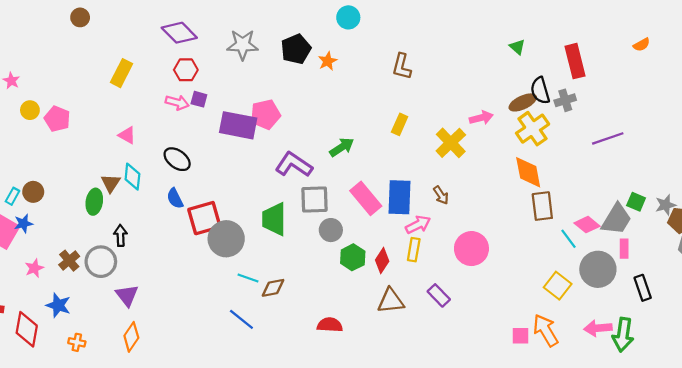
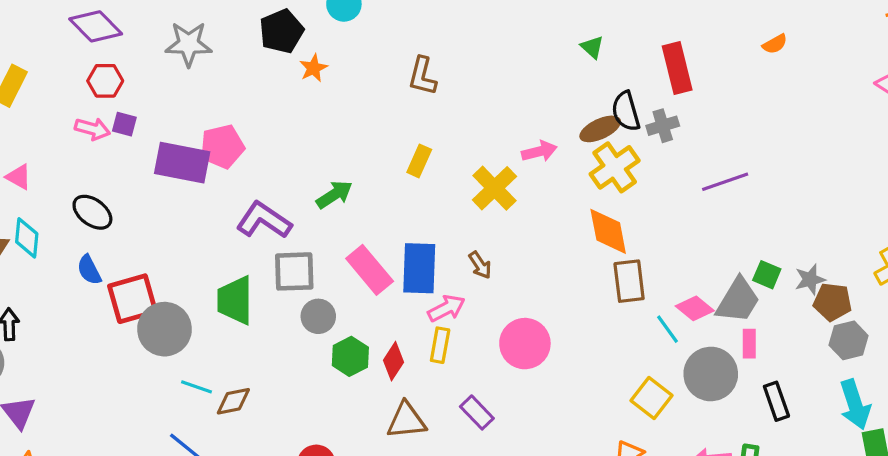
black pentagon: (296, 49) -> (281, 31), moved

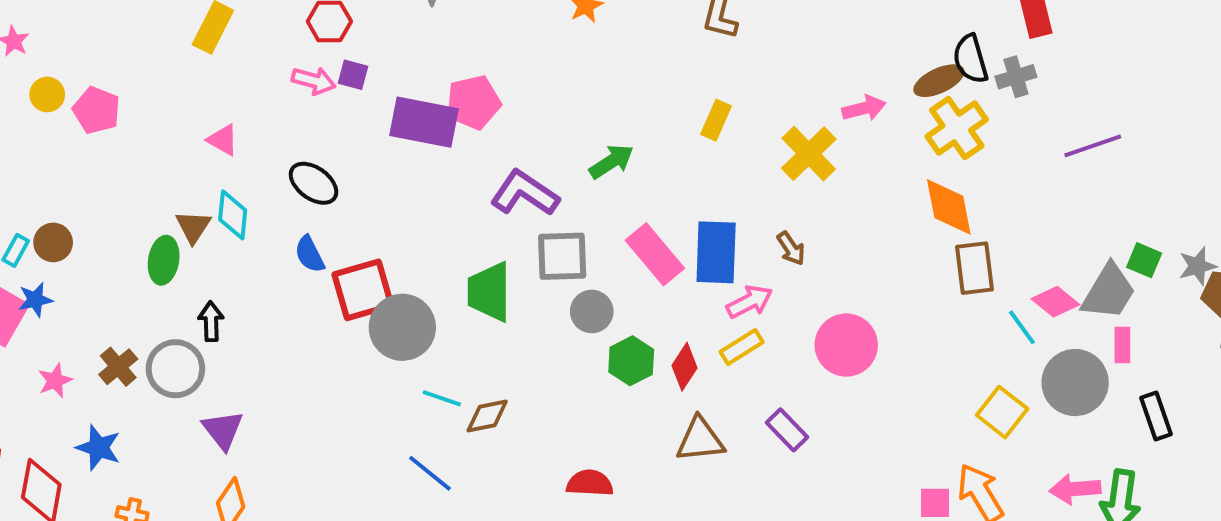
yellow rectangle: (440, 345) -> (742, 347), turned 48

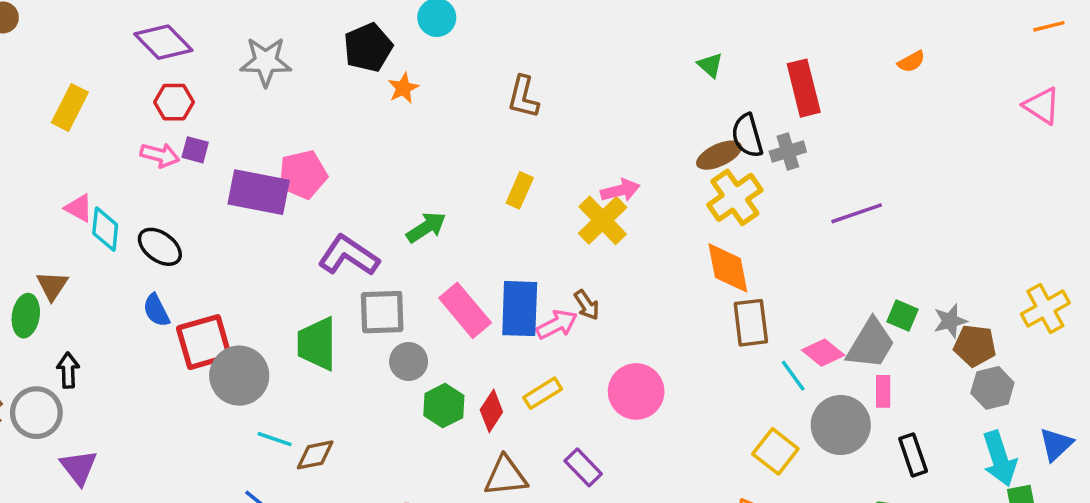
pink arrow: (864, 108) -> (620, 190), moved
cyan diamond: (233, 215) -> (105, 229), moved
pink arrow: (750, 302) -> (557, 324), moved

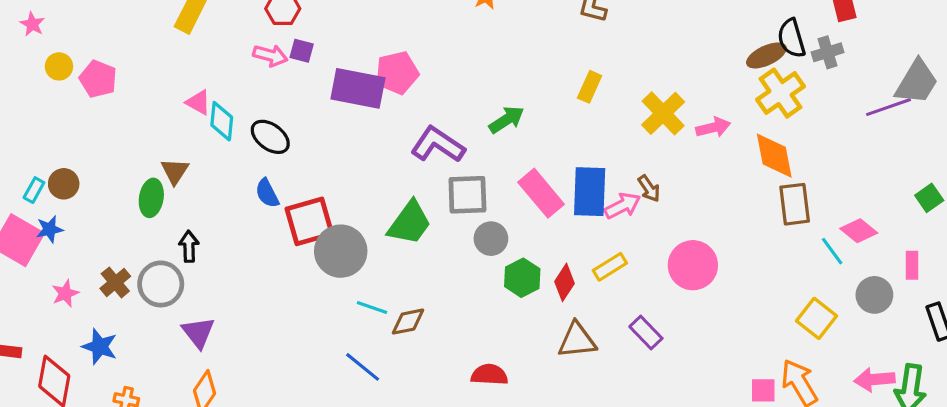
pink arrow: (620, 190) -> (713, 127), moved
green square: (902, 316) -> (929, 198), turned 32
green trapezoid: (317, 344) -> (410, 223), turned -144
gray trapezoid: (871, 344) -> (917, 82), moved
gray circle: (841, 425) -> (874, 295), size x0.7

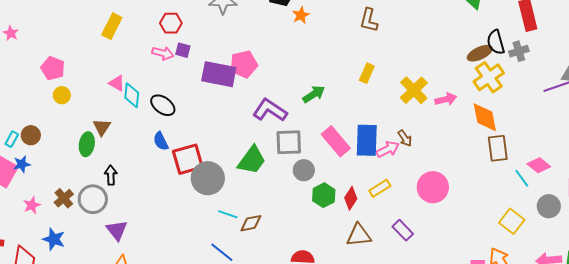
yellow circle: (59, 66) -> (62, 95), moved

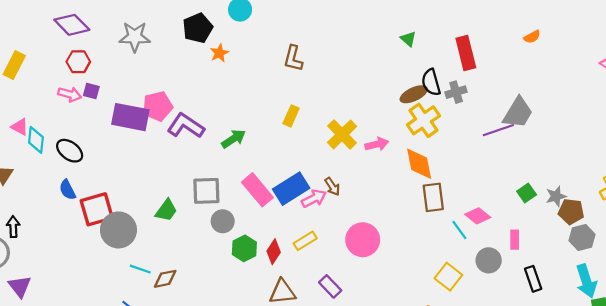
purple L-shape: (270, 110) -> (186, 126), moved
blue rectangle: (367, 140) -> (291, 189), turned 56
green trapezoid: (252, 160) -> (166, 210), size x0.7

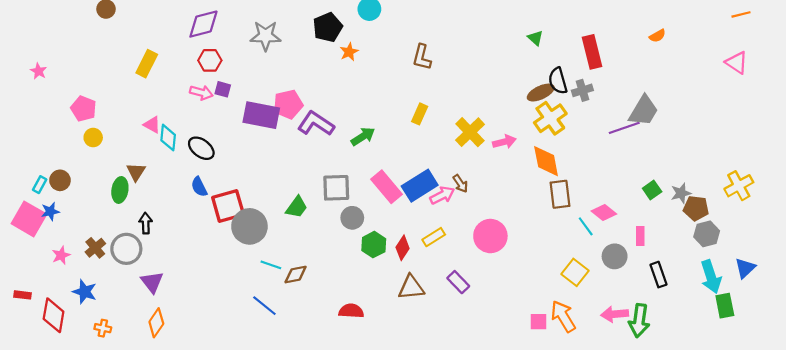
purple diamond: (72, 25) -> (203, 24), turned -60

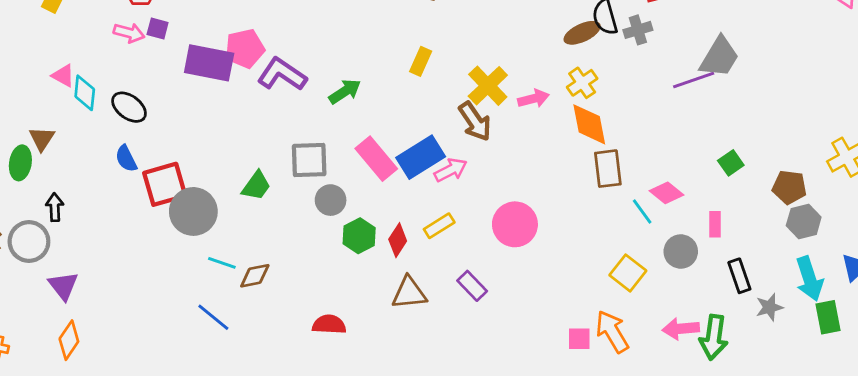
yellow cross: (550, 118) -> (582, 83), moved, size x0.7
brown arrow: (460, 184) -> (475, 121), moved, size x1.6
gray star: (681, 193) -> (769, 307), moved

